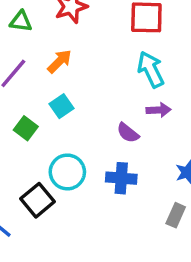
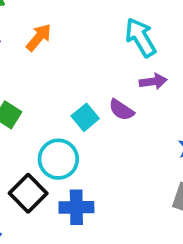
cyan square: (62, 106) -> (85, 117), moved
blue cross: (121, 178) -> (76, 207), moved

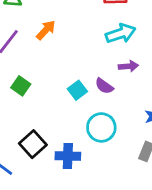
cyan arrow: (141, 37) -> (121, 33), turned 100
cyan circle: (58, 159) -> (101, 127), moved

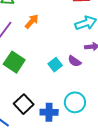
green square: (21, 86) -> (14, 62), size x1.5
cyan circle: (101, 127) -> (75, 102), moved

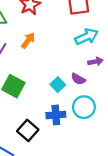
cyan circle: (75, 102) -> (84, 107), moved
blue cross: (49, 112) -> (56, 115), moved

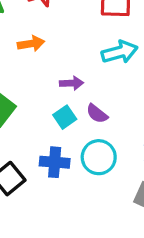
orange arrow: (28, 40) -> (31, 44), turned 35
purple arrow: (95, 62) -> (72, 83), moved

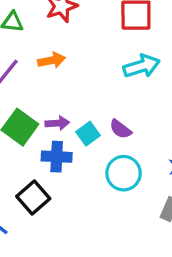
purple arrow: (72, 83) -> (57, 123), moved
blue cross: (55, 162) -> (57, 157), moved

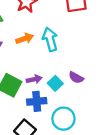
cyan arrow: (142, 66) -> (50, 39), moved, turned -80
cyan circle: (124, 173) -> (63, 119), moved

